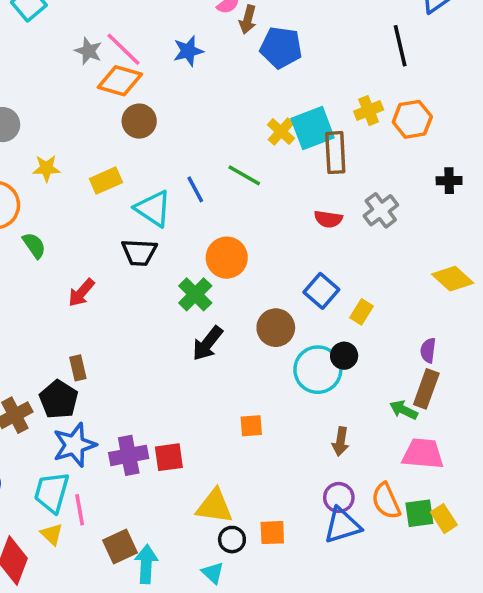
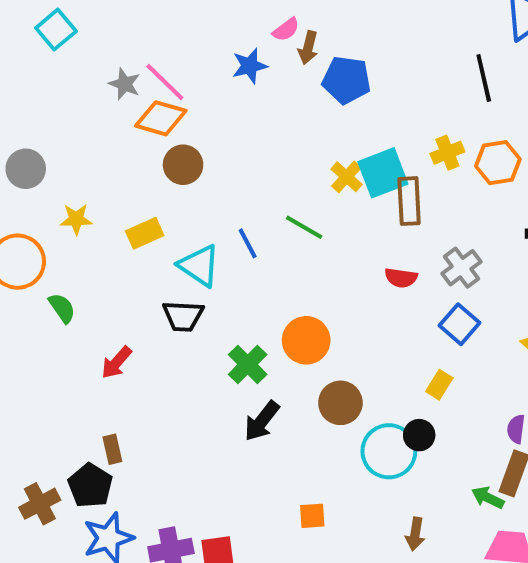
blue star: (188, 51) -> (250, 66), moved
orange circle: (227, 258) -> (306, 340), moved
blue square: (321, 291) -> (460, 324), moved

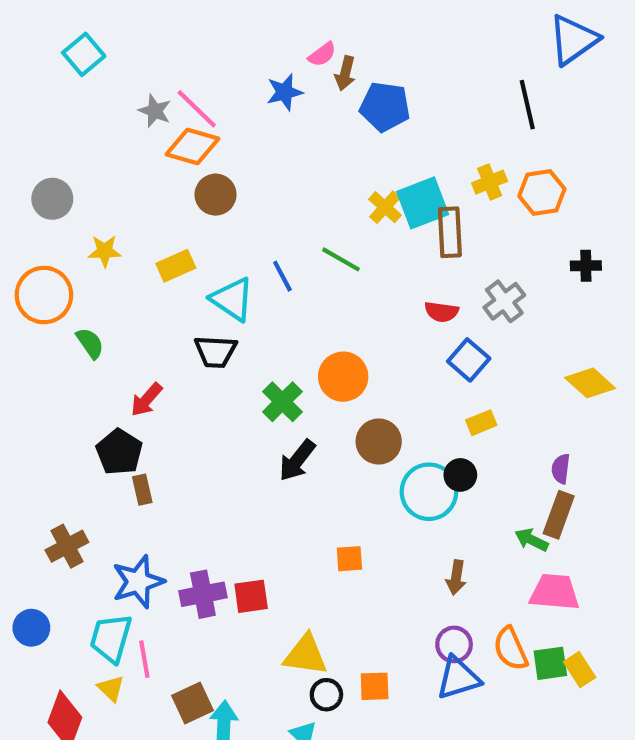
blue square: (460, 324) -> (469, 360), moved
yellow rectangle: (439, 385) -> (481, 423), turned 36
black pentagon: (90, 486) -> (119, 452), moved

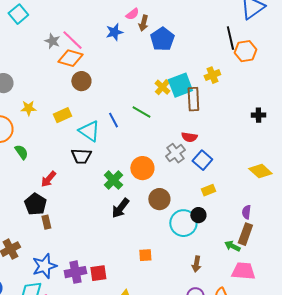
blue pentagon: (385, 107) -> (162, 39), turned 30
orange hexagon: (542, 193) -> (245, 51), moved
gray cross: (504, 301) -> (175, 153), moved

